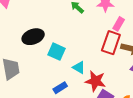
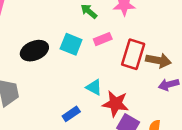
pink rectangle: (119, 24) -> (103, 39), moved, turned 40
cyan square: (57, 52) -> (71, 44), moved

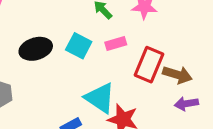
cyan triangle: (94, 87) -> (100, 98), size x1.6

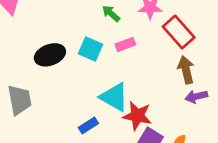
red rectangle: (149, 65) -> (179, 32), moved, turned -60
brown arrow: (177, 75) -> (186, 70), turned -116

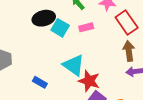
black ellipse: (50, 55) -> (44, 18), moved
blue rectangle: (88, 126) -> (40, 82), moved, turned 56

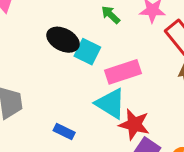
black ellipse: (44, 18) -> (63, 40), turned 45
pink rectangle: (86, 27) -> (123, 72), moved, size x1.6

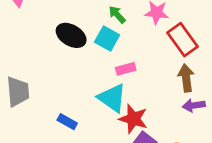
cyan square: (87, 52) -> (107, 39), moved
pink rectangle: (123, 72) -> (126, 69), size x0.6

